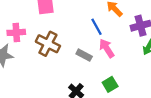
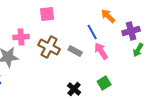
gray rectangle: (84, 55) -> (75, 51), moved

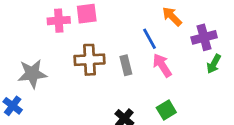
pink cross: (21, 37) -> (59, 21), moved
brown cross: (49, 47) -> (89, 60), turned -30
gray rectangle: (75, 51) -> (126, 65), turned 48

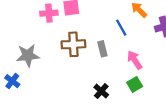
pink arrow: (162, 65) -> (135, 60), moved

